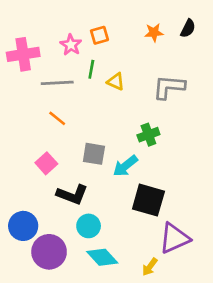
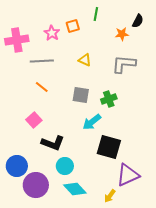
orange star: (154, 33) -> (122, 34), moved
green line: (91, 69) -> (96, 14), moved
gray square: (94, 154) -> (81, 95), moved

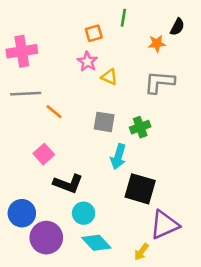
pink star: (52, 33) -> (87, 62), moved
gray line: (42, 61) -> (26, 94), moved
cyan arrow: (92, 122) -> (118, 157), turned -36

